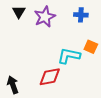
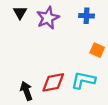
cyan L-shape: (69, 56) -> (83, 80), moved
black arrow: (13, 85) -> (26, 91), moved

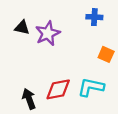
black triangle: (20, 13) -> (22, 28), moved, turned -48
purple star: (48, 18) -> (48, 33), moved

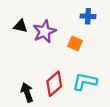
orange square: (106, 54) -> (75, 43), moved
red diamond: (58, 89) -> (54, 84), turned -30

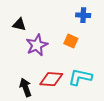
purple star: (44, 31) -> (37, 45), moved
red diamond: (54, 84) -> (51, 79), turned 45

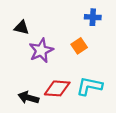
orange square: (71, 41) -> (79, 46), turned 32
black arrow: (25, 87) -> (28, 98), turned -54

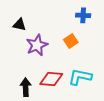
black arrow: (28, 98) -> (26, 87), turned 72

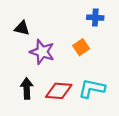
purple star: (37, 45) -> (42, 52), turned -30
black arrow: (26, 87) -> (27, 88), moved

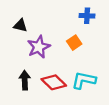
purple star: (42, 52) -> (39, 47), turned 30
red diamond: (59, 91) -> (54, 82), turned 40

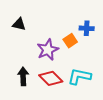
blue cross: (87, 16) -> (87, 28), moved
purple star: (39, 47) -> (48, 50), moved

